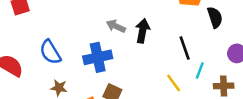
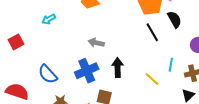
black arrow: (143, 31) -> (118, 68), moved
black line: (185, 48) -> (152, 32), moved

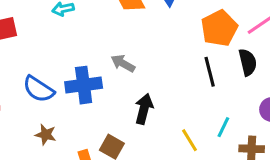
blue cross: (87, 71) -> (84, 85), moved
blue semicircle: (48, 74) -> (39, 89), turned -30

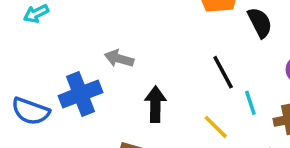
black line: (210, 72) -> (223, 72), moved
cyan line: (223, 127) -> (250, 103), turned -30

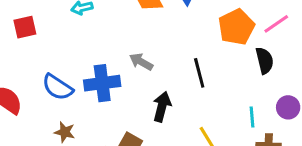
black line: (223, 72) -> (199, 73), moved
cyan line: (250, 103) -> (252, 117), moved

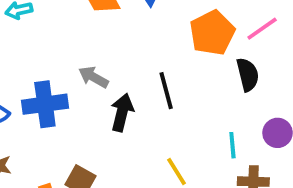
black arrow: (162, 107) -> (122, 112), moved

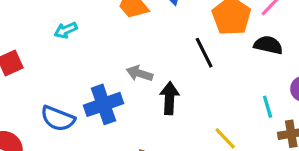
black semicircle: (248, 75) -> (268, 45), turned -52
black line: (166, 91) -> (204, 53), moved

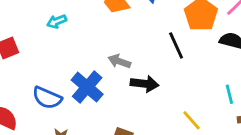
black arrow: (169, 98) -> (145, 84), turned 92
blue cross: (103, 104) -> (87, 87), turned -32

